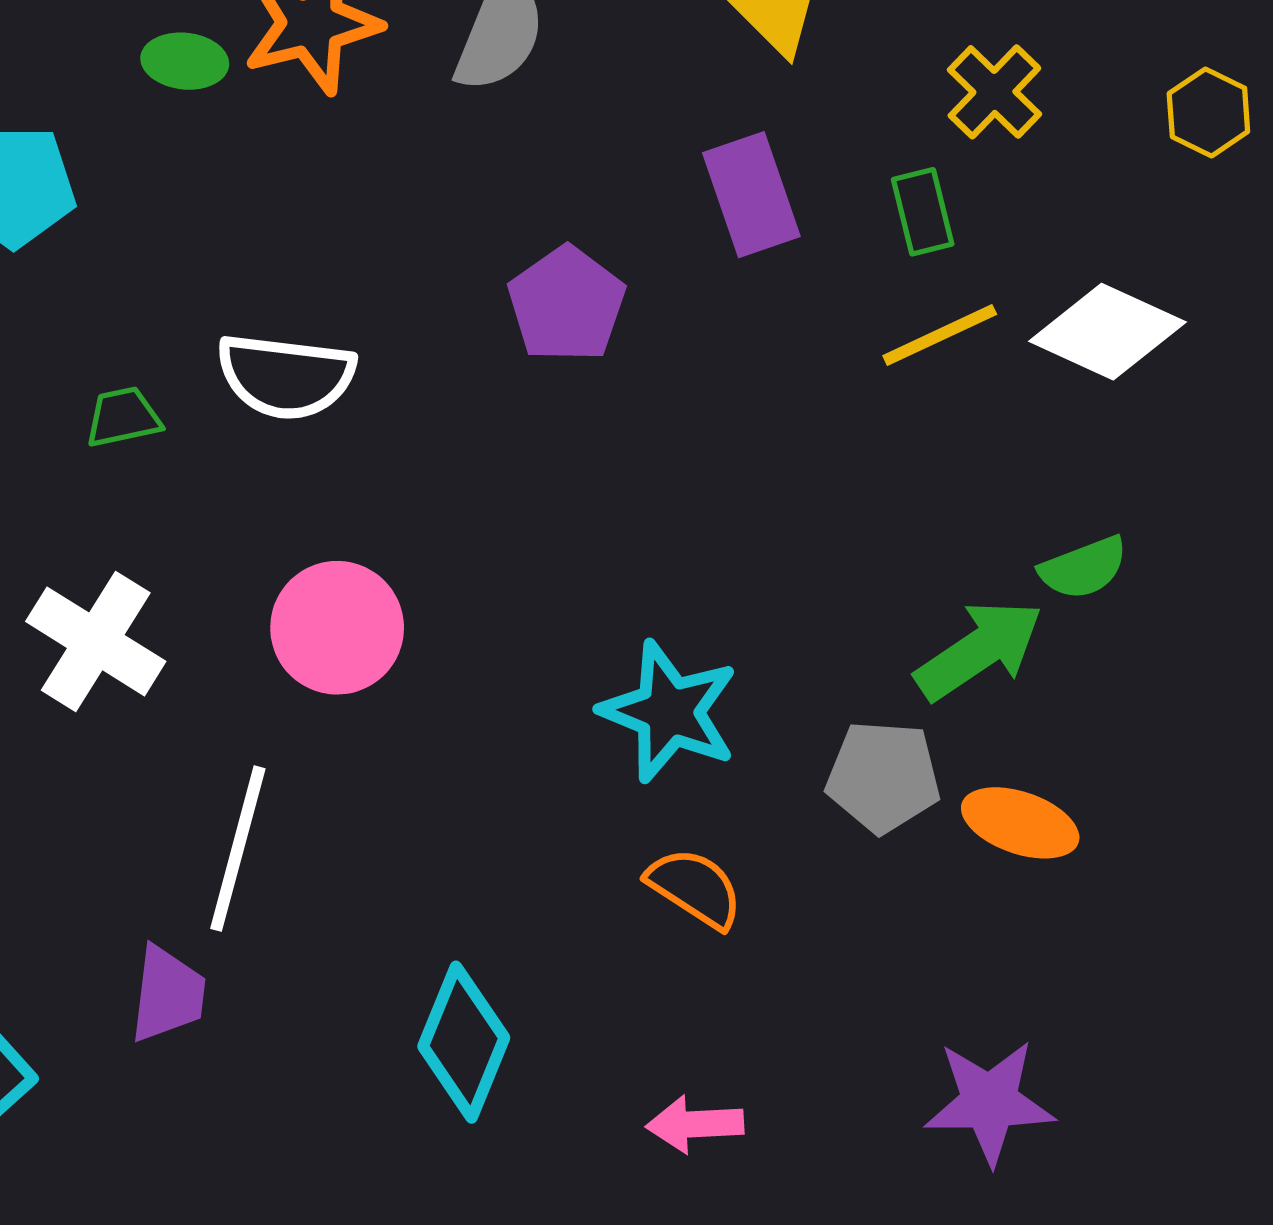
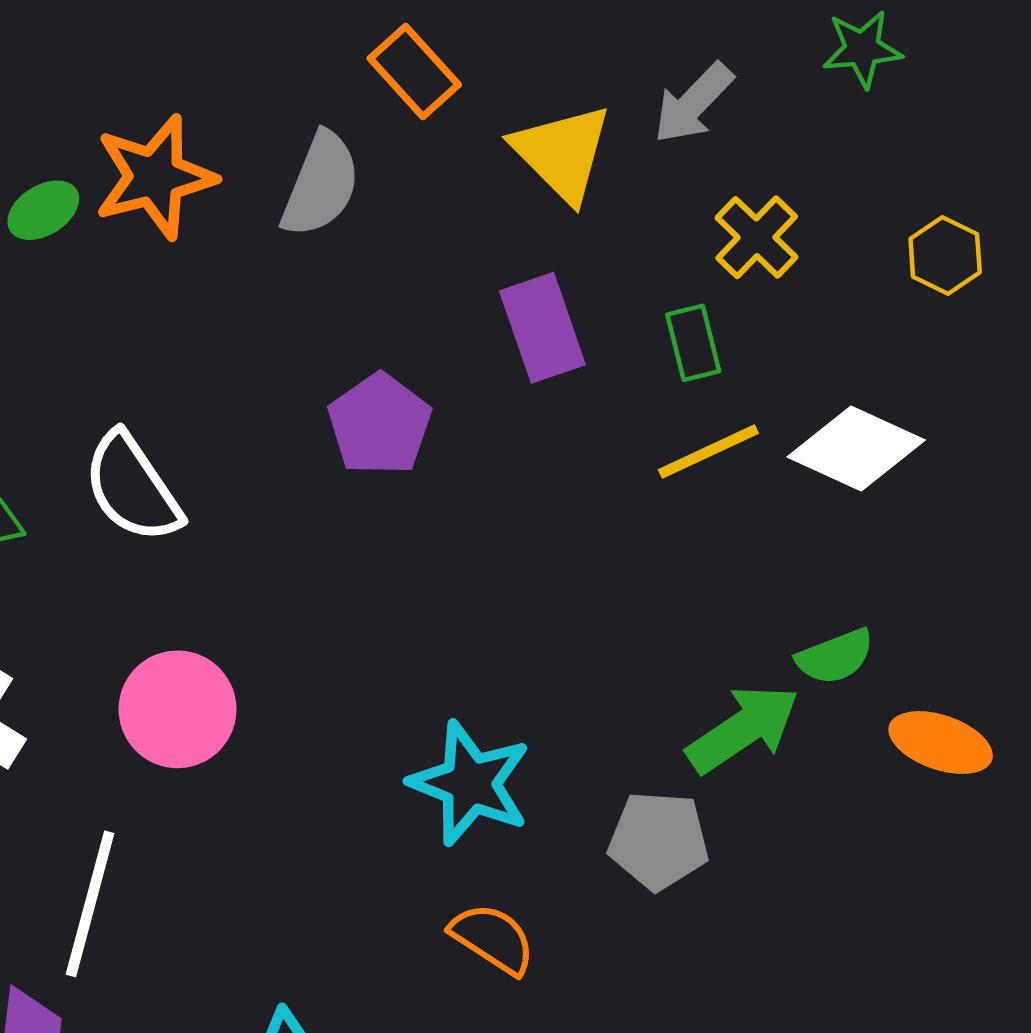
green ellipse: (185, 61) -> (43, 210), turned -38
white semicircle: (286, 376) -> (132, 488), turned 49
orange ellipse: (1020, 823) -> (941, 743), moved

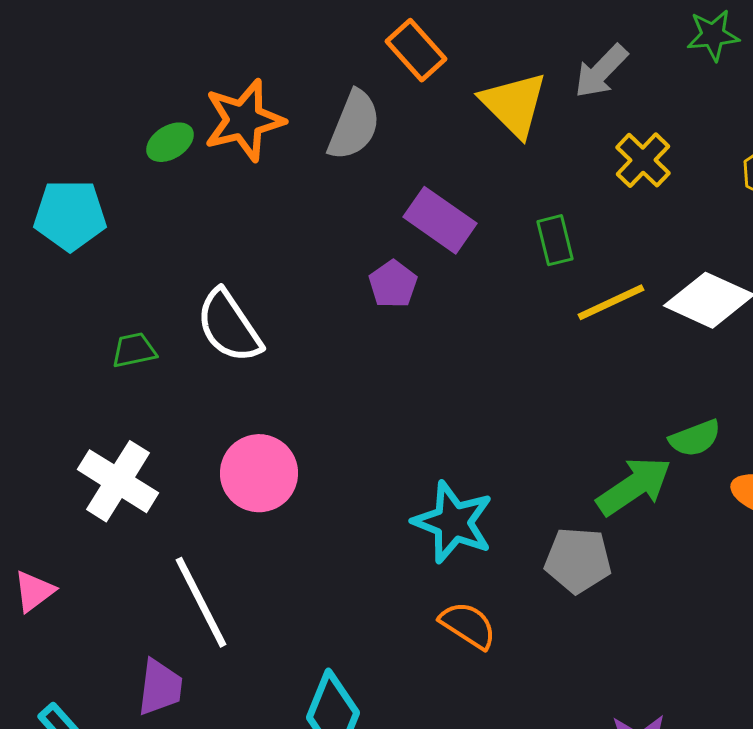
purple rectangle: (542, 328) -> (440, 220), moved, turned -36
green rectangle: (693, 343) -> (555, 240), moved
purple pentagon: (380, 424) -> (393, 284), size x0.7
white line: (90, 904) -> (201, 602), turned -42

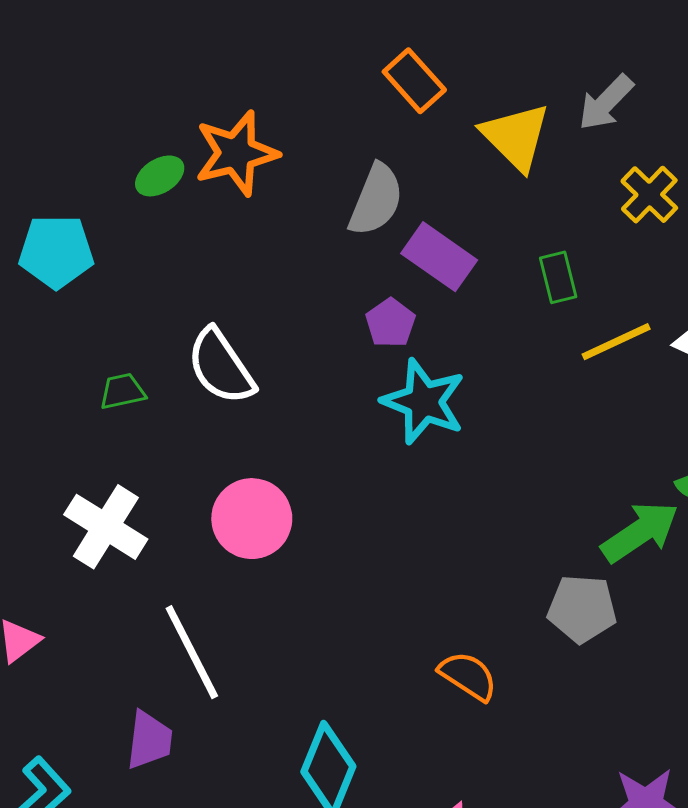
gray semicircle: (354, 125) -> (376, 200), moved
cyan star: (453, 522) -> (424, 402), moved

